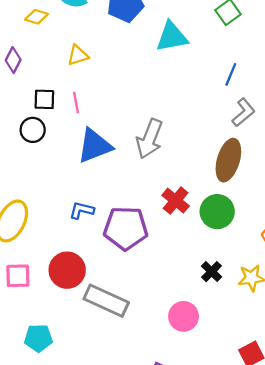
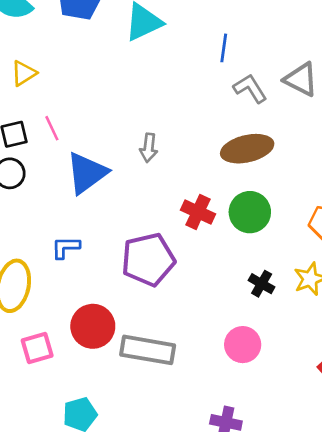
yellow triangle: (78, 55) -> (24, 73), moved
gray L-shape: (243, 112) -> (250, 88), turned -68
gray arrow: (150, 139) -> (149, 148), size x0.6
brown ellipse: (228, 160) -> (247, 149), turned 75
blue L-shape: (82, 210) -> (66, 247), moved

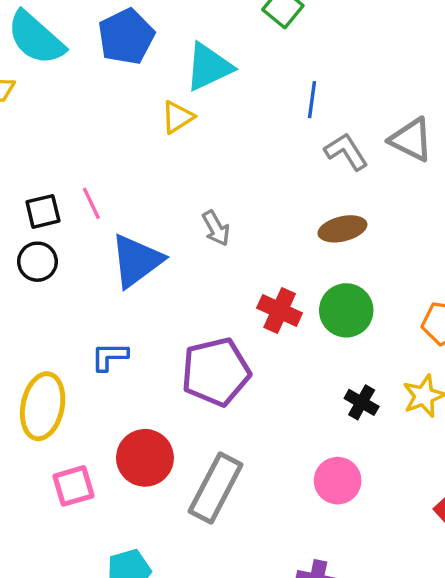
yellow triangle: (24, 73) -> (178, 117), moved
gray arrow: (149, 148) -> (216, 228), turned -36
brown ellipse: (247, 149) -> (342, 229), size x0.7
gray rectangle: (148, 350) -> (216, 488), turned -72

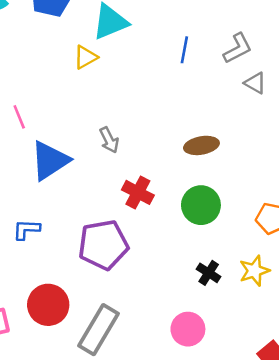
gray triangle: (411, 140) -> (255, 83), size x0.7
gray L-shape: (346, 152) -> (238, 48), moved, turned 92
red cross: (280, 310) -> (138, 192), moved

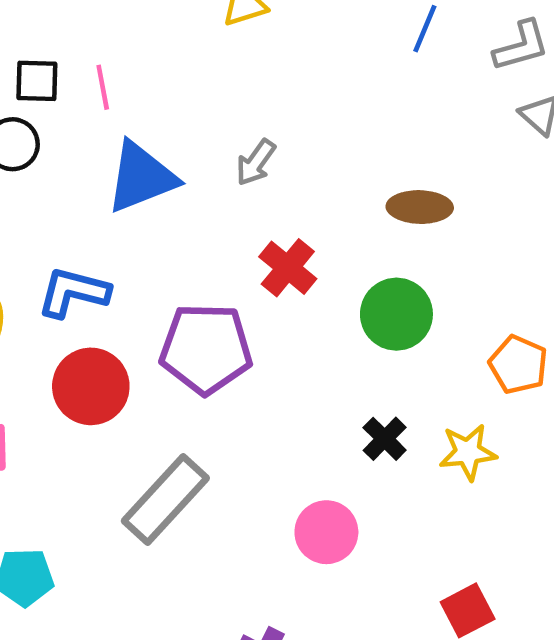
gray arrow: (109, 140) -> (256, 162), turned 50
blue L-shape: (26, 229) -> (73, 292), size x1.4
red circle: (48, 305) -> (91, 386), moved

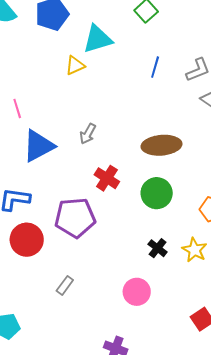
brown ellipse: (420, 207) -> (162, 145), size x1.4
yellow star: (468, 452) -> (195, 250), turned -30
gray rectangle: (165, 500) -> (65, 285), size x0.5

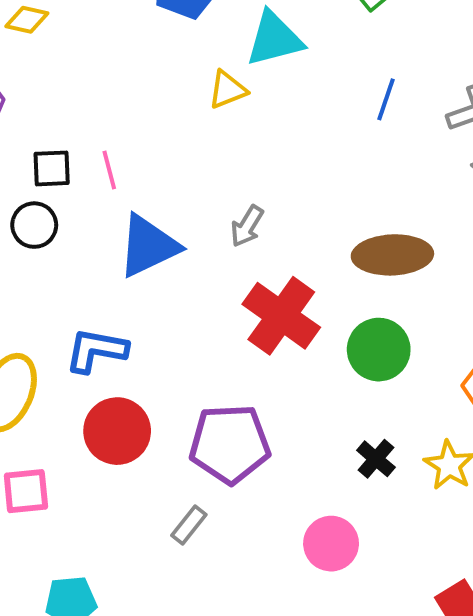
red cross: (107, 178) -> (281, 316), size x1.5
purple pentagon: (75, 218) -> (230, 444), moved

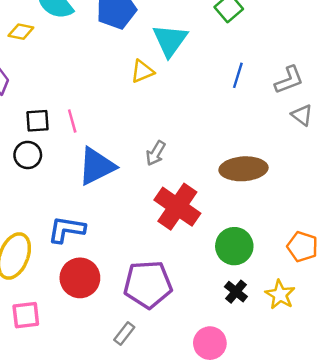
cyan triangle: (274, 39) -> (170, 40), turned -39
green circle: (379, 350) -> (234, 246), moved

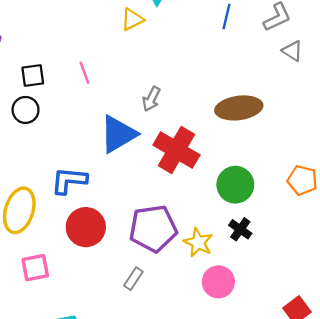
pink line: (72, 121) -> (84, 73), moved
blue triangle: (97, 166) -> (118, 134), moved
yellow star: (280, 295) -> (198, 242), moved

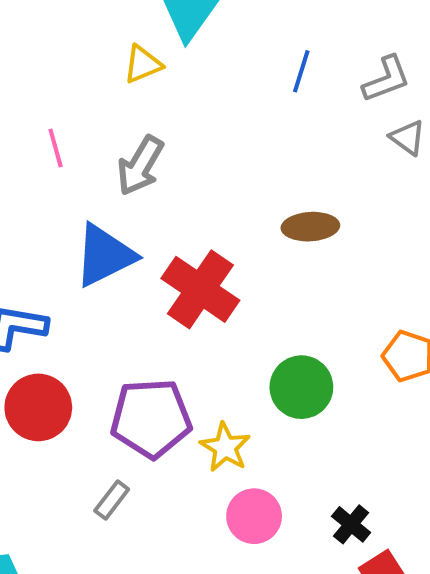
gray arrow: (151, 99) -> (140, 166), moved, size x1.4
brown ellipse: (239, 108) -> (310, 227), size x0.7
green circle: (235, 185) -> (301, 387), moved
black cross: (240, 229) -> (351, 524), moved

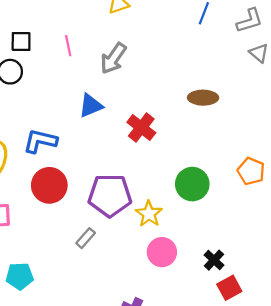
blue triangle: (105, 255) -> (91, 106), size x0.7
red cross: (200, 289) -> (141, 127), size x0.7

